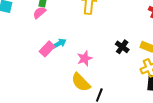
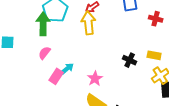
pink semicircle: (39, 13) -> (44, 53), moved

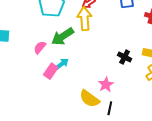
green arrow: (43, 24) -> (63, 36), moved, turned -125
pink star: (95, 79) -> (106, 85), moved

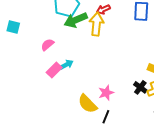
green arrow: (63, 36) -> (76, 20), moved
black cross: (125, 57) -> (140, 87), moved

